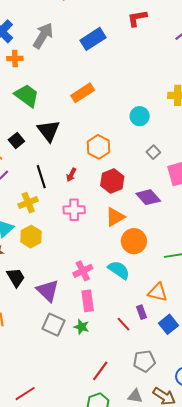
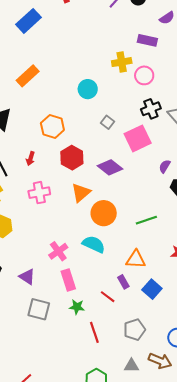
purple triangle: (48, 291) -> (27, 277), size x0.7
green star: (81, 327) -> (77, 307), moved
red line: (100, 371) -> (94, 332), moved, turned -45

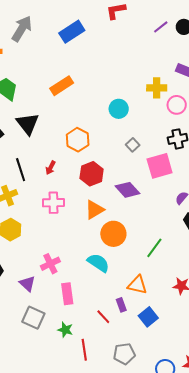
green line: (146, 220) -> (154, 248), turned -45
pink cross: (58, 251) -> (50, 264), moved
green star: (77, 307) -> (65, 330), moved

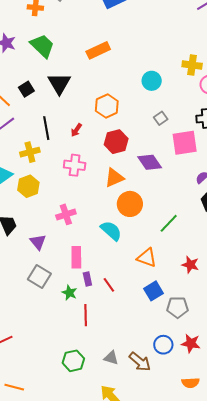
pink cross: (50, 264) -> (66, 214), moved
purple rectangle: (121, 305) -> (87, 279), moved
gray pentagon: (124, 354) -> (177, 307), moved

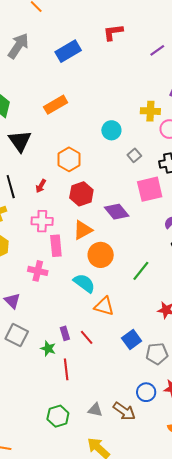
gray square: (161, 118) -> (134, 155), moved
pink cross: (66, 214) -> (38, 271), turned 36
pink rectangle: (76, 257) -> (56, 246), moved
orange triangle: (147, 258) -> (104, 306), moved

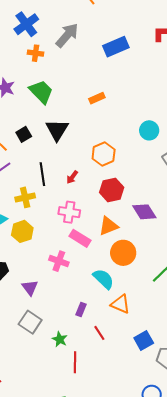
orange rectangle: (56, 105) -> (97, 98), size x0.7
pink rectangle: (56, 246) -> (80, 238), turned -60
purple rectangle: (65, 333) -> (81, 309), moved, turned 32

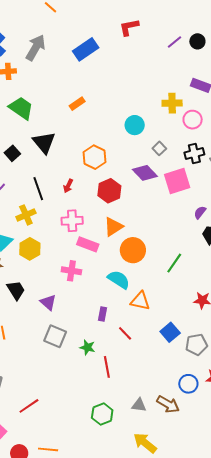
purple diamond: (144, 212) -> (145, 173), moved

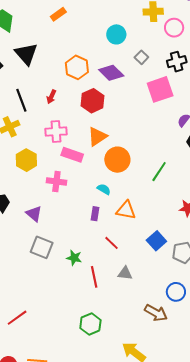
purple diamond: (145, 173) -> (111, 73), moved
yellow hexagon: (30, 249) -> (26, 160), moved
cyan semicircle: (119, 280) -> (104, 189), size x0.6
purple rectangle: (103, 314) -> (95, 214), moved
gray triangle: (139, 405) -> (125, 273), moved

